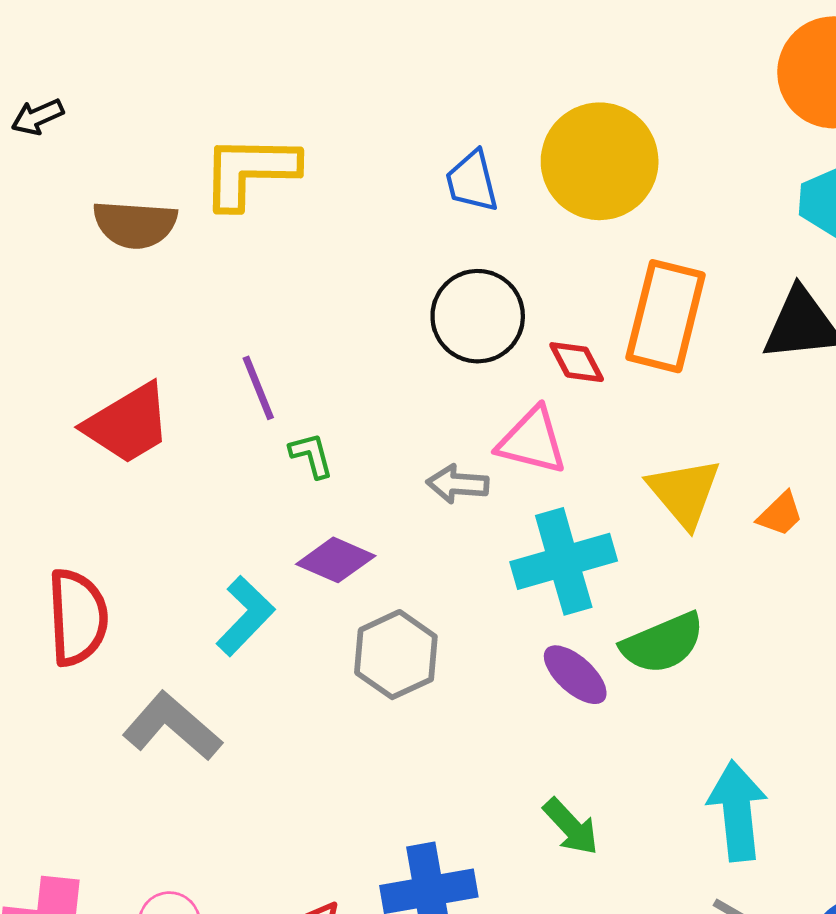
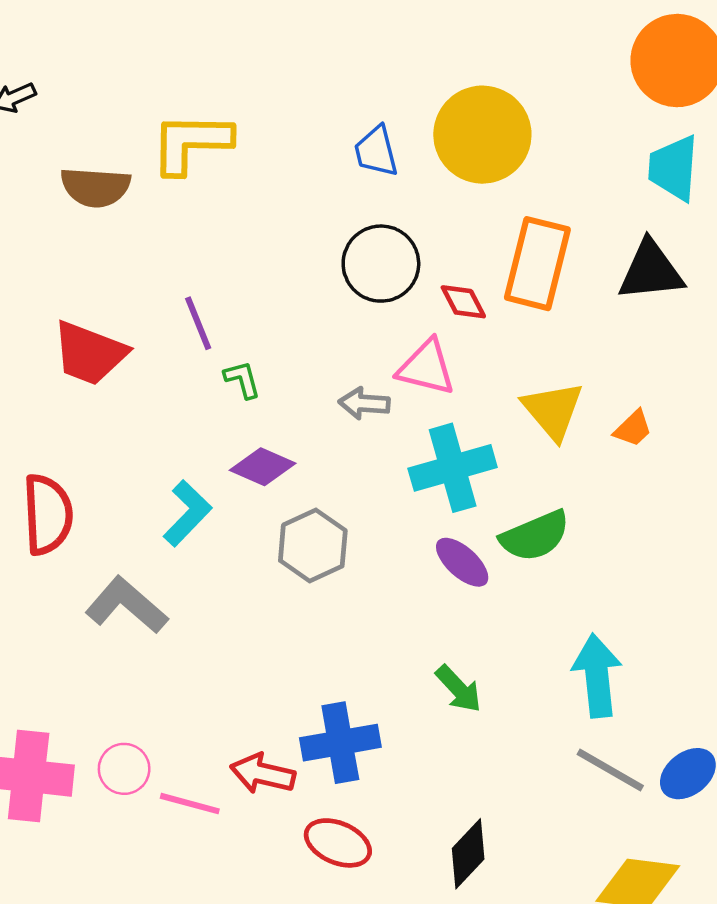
red trapezoid: (128, 424) -> (89, 353), turned 52

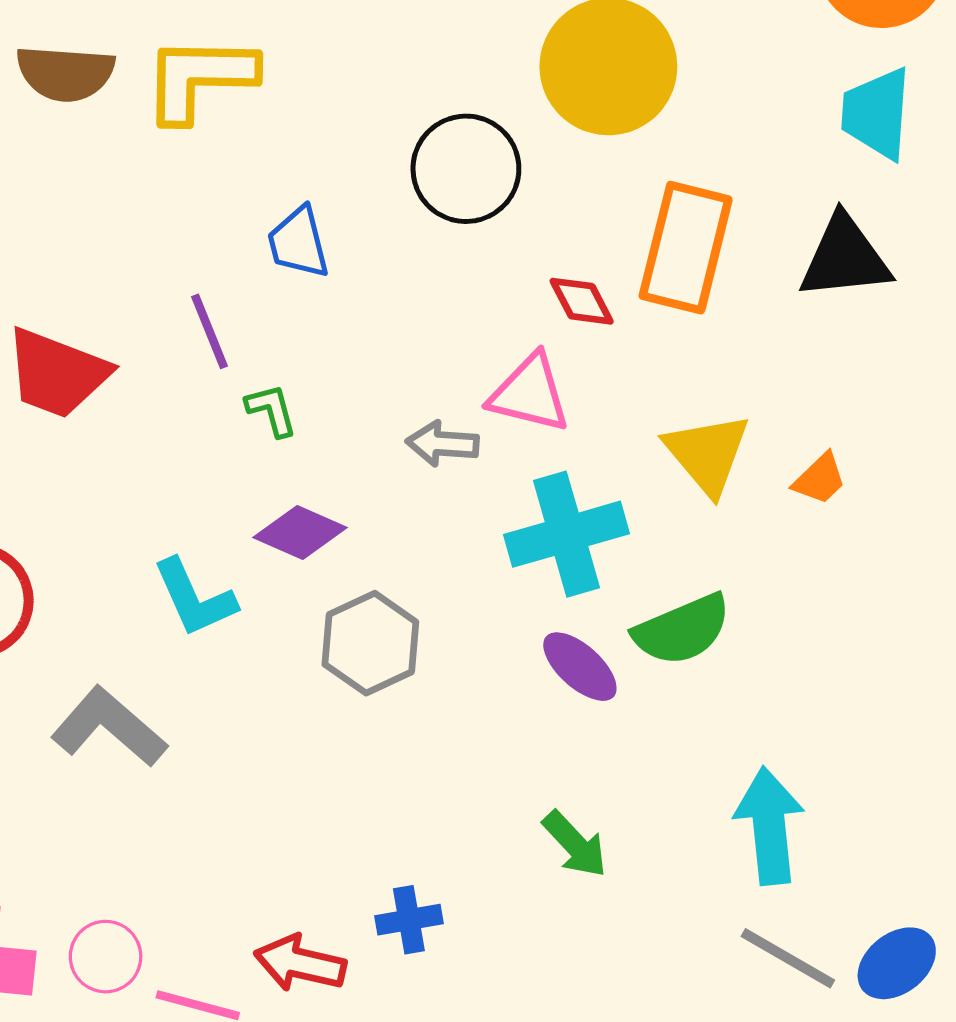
blue trapezoid: (376, 151) -> (298, 243), moved
brown semicircle: (95, 187) -> (65, 73), moved
black circle: (381, 264) -> (466, 169), moved
cyan L-shape: (187, 513) -> (194, 598), turned 112
blue cross: (340, 743) -> (409, 920), size x0.6

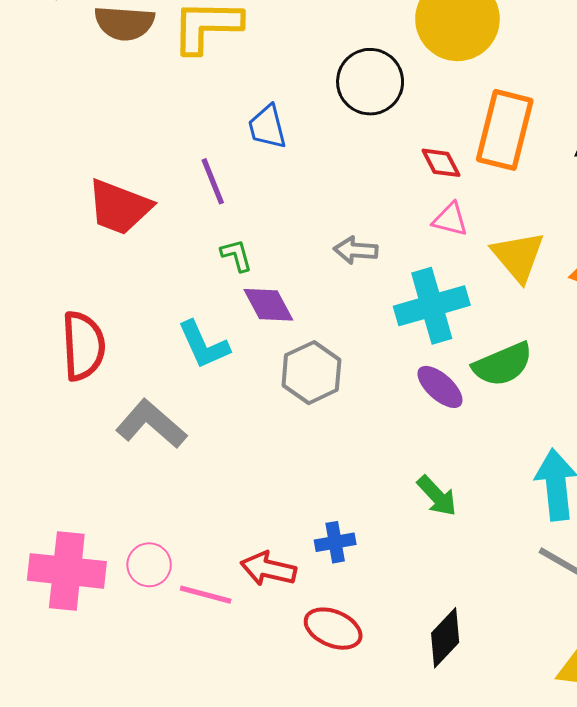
pink triangle: (530, 393) -> (450, 219), moved, size x0.7
green L-shape: (272, 410) -> (236, 255), moved
purple diamond: (300, 533) -> (268, 305), turned 38

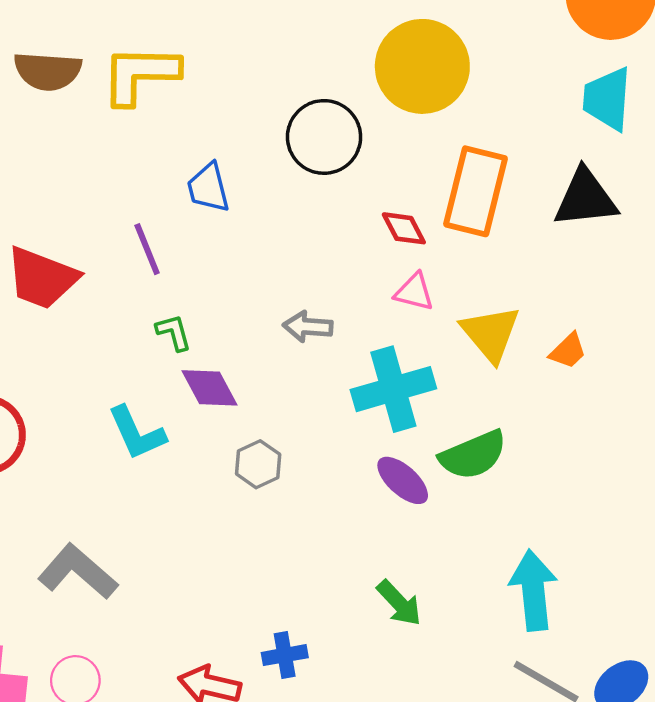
gray hexagon: (311, 373) -> (258, 464), size x0.7
gray L-shape: (151, 424) -> (78, 572), moved

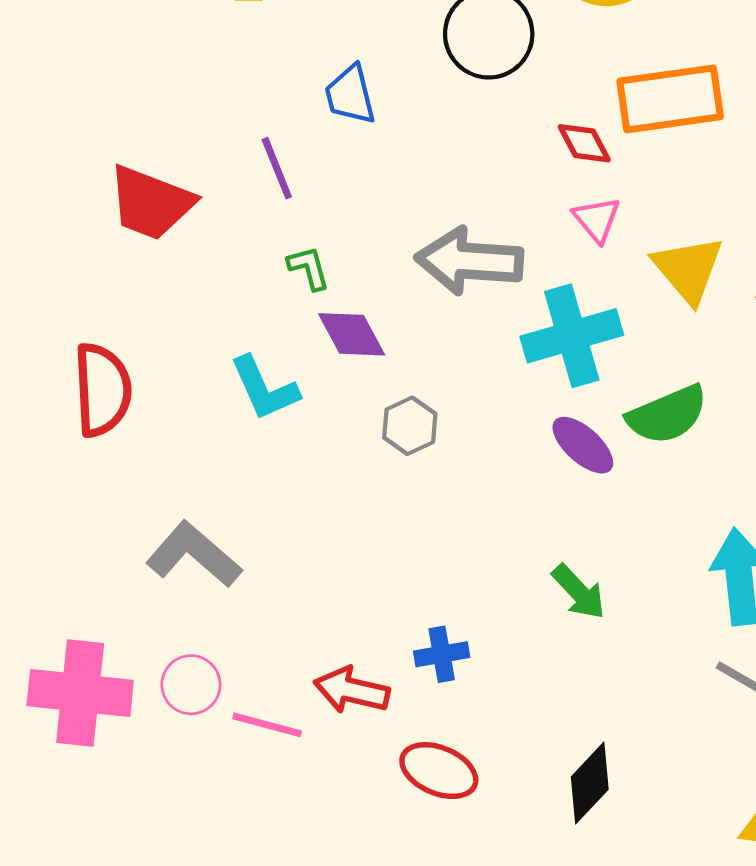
orange rectangle: (476, 191) -> (670, 99), turned 68
pink triangle: (414, 292) -> (597, 219), turned 36
gray arrow: (308, 327) -> (469, 261), size x1.8

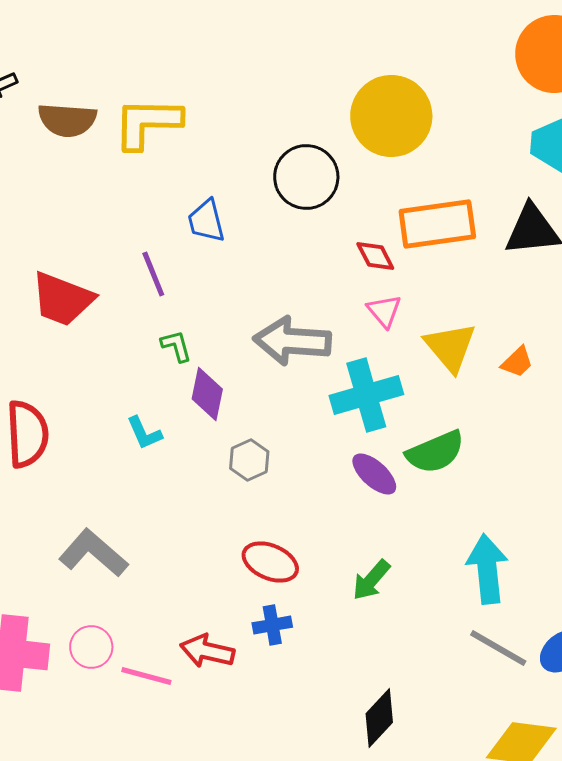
purple diamond: (352, 334) -> (207, 394), turned 40
cyan L-shape: (264, 388) -> (144, 433), size x0.7
green arrow: (579, 592) -> (371, 580), turned 84
red ellipse: (439, 771) -> (270, 562), moved

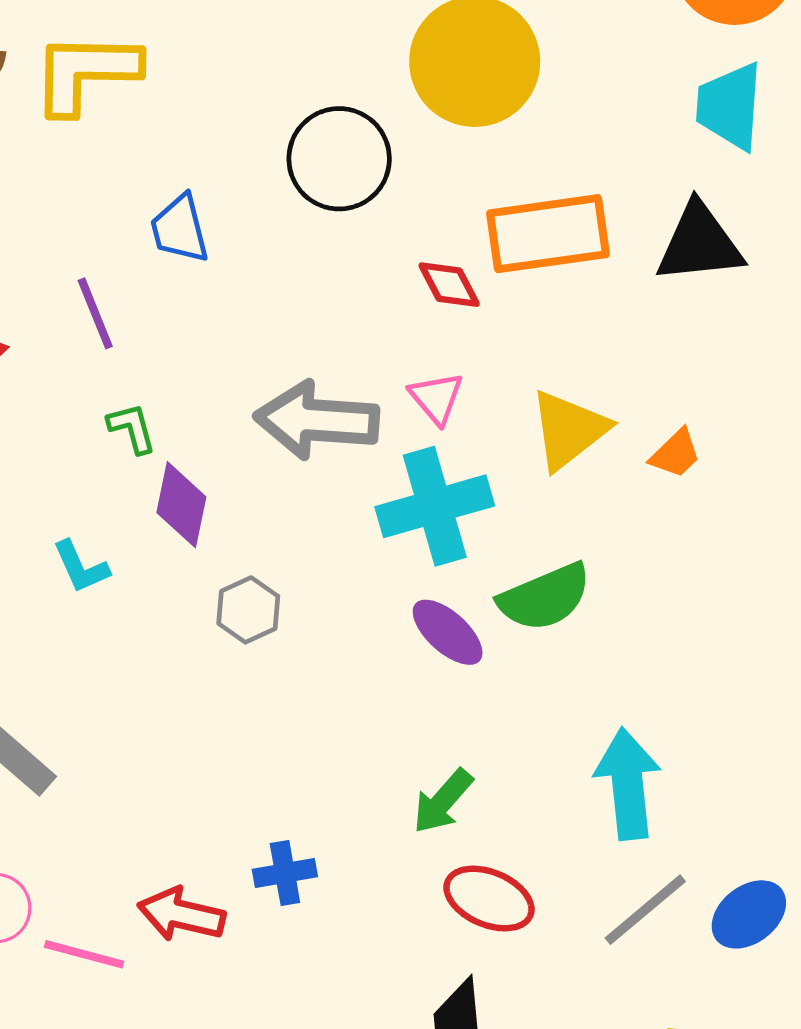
pink triangle: (384, 311) -> (436, 398), moved
yellow triangle: (450, 347) -> (569, 430), turned 32
red ellipse: (270, 562) -> (489, 899), moved
gray line: (498, 648) -> (645, 910), turned -70

